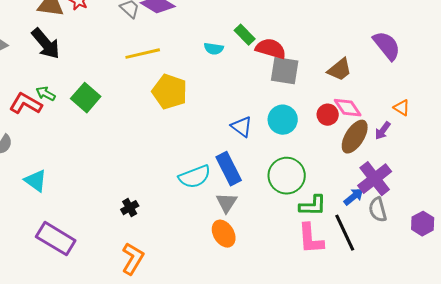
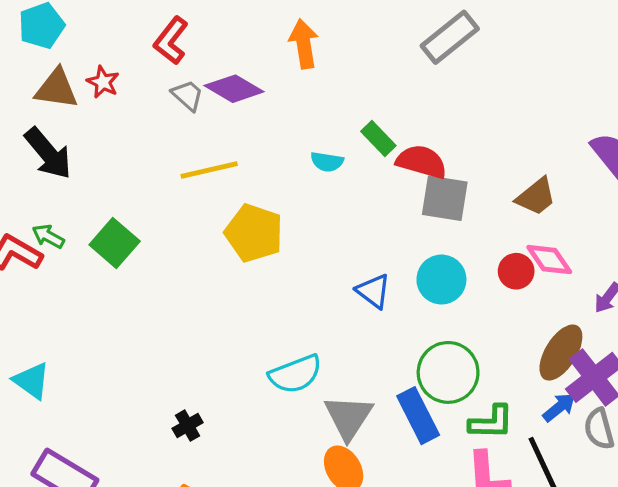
brown ellipse: (355, 137) -> (561, 353), moved
blue rectangle: (229, 169) -> (418, 416), moved
gray triangle: (227, 203) -> (349, 417), size x1.4

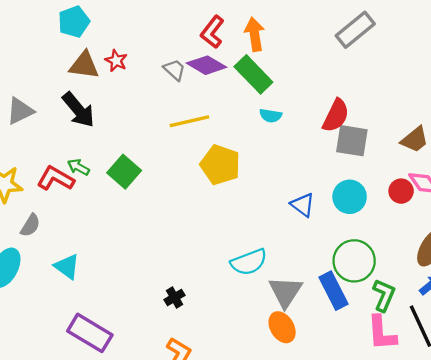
red L-shape: (171, 41) -> (212, 32), moved
green rectangle: (378, 138) -> (253, 74), moved, size x1.6
red semicircle: (422, 162) -> (336, 116), turned 100
green L-shape: (491, 422) -> (384, 295), turned -68

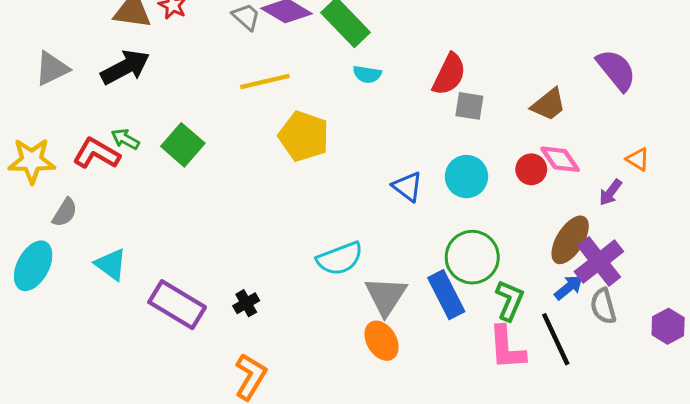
black arrow: (78, 110) -> (125, 67), turned -78
gray square: (352, 141) -> (469, 106), size x0.7
purple rectangle: (90, 333) -> (177, 305), moved

